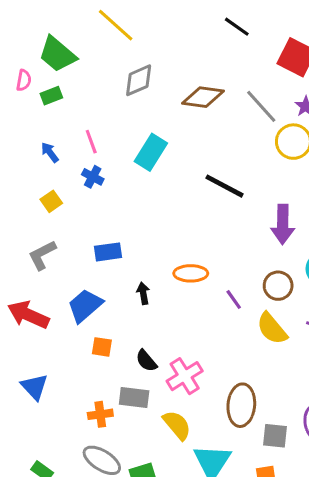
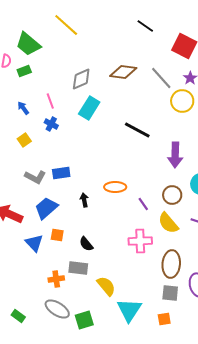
gray diamond: (139, 80) -> (81, 79), moved
gray L-shape: (42, 255) -> (35, 177), moved, turned -125
pink cross: (185, 376) -> (140, 241), moved, turned 30
blue triangle: (34, 387) -> (34, 243), moved
brown ellipse: (241, 405) -> (171, 264), moved

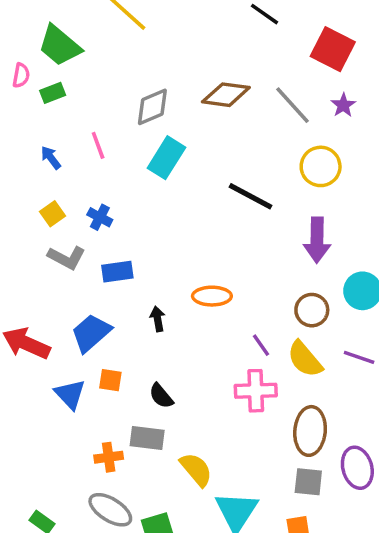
yellow circle: (182, 101) -> (321, 166), moved
blue cross: (51, 124) -> (100, 217), moved
gray L-shape: (35, 177) -> (67, 258), moved
purple line: (143, 204) -> (261, 345), moved

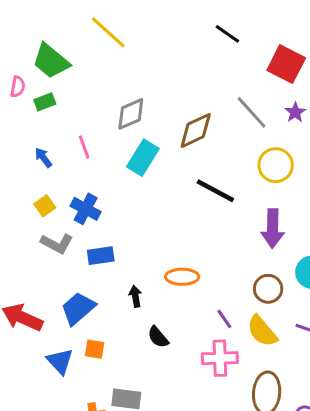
brown diamond: (226, 95) -> (196, 130), moved, turned -33
blue cross: (100, 217) -> (86, 209), size x1.4
black semicircle: (161, 396) -> (158, 337), moved

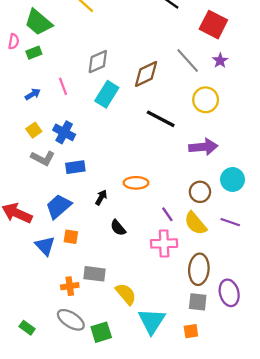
blue arrow: (43, 158) -> (33, 94), turned 96
purple arrow: (273, 228) -> (203, 147), turned -96
black arrow: (135, 296) -> (101, 197), turned 40

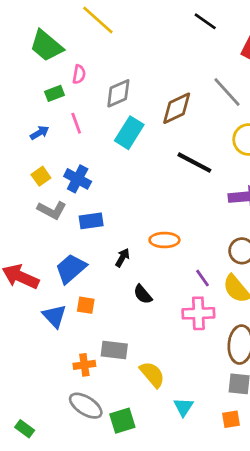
pink semicircle: (14, 41) -> (79, 74), moved
green rectangle: (34, 53) -> (54, 93), moved
cyan triangle: (152, 321) -> (183, 407), size x0.6
green rectangle: (27, 328) -> (25, 429), moved

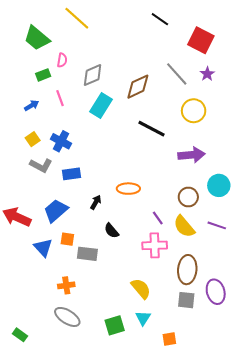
gray rectangle: (114, 350) -> (87, 254), moved
yellow semicircle: (152, 374) -> (141, 289), moved
orange square: (231, 419) -> (169, 339), moved
green square: (122, 421) -> (115, 325), moved

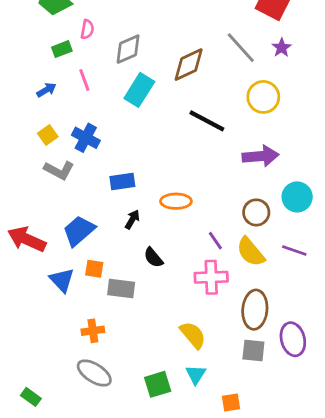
blue rectangle: (72, 174) -> (122, 181), moved

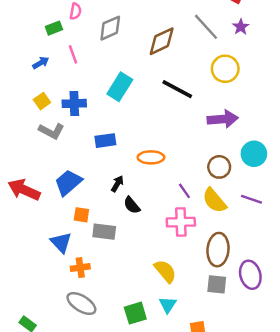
cyan rectangle: (139, 90) -> (120, 87), moved
blue cross: (86, 138) -> (74, 103), turned -30
black arrow: (132, 219) -> (117, 184), moved
blue triangle: (62, 280) -> (61, 242), moved

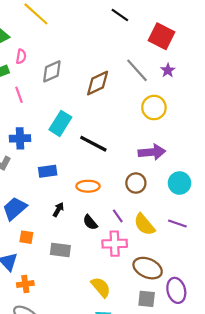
black line: (177, 89) -> (93, 144), moved
brown circle: (219, 167) -> (136, 183), moved
black semicircle: (132, 205) -> (90, 222), moved
gray rectangle: (104, 232) -> (60, 250), moved
brown ellipse: (218, 250) -> (148, 268), turned -72

